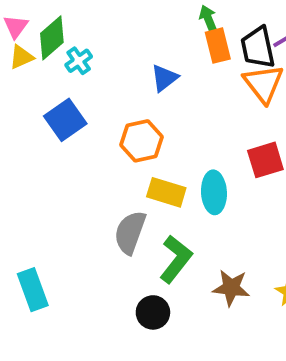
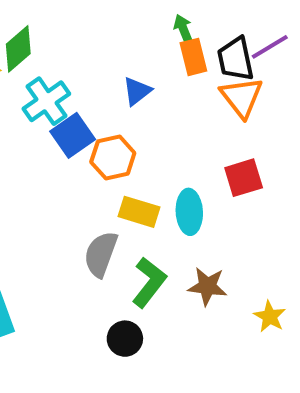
cyan cross: (79, 61) -> (46, 101), moved, size x1.6
blue square: (65, 120) -> (73, 135), moved
brown star: (231, 288) -> (207, 286), moved

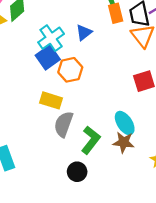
cyan cross: (46, 101) -> (51, 38), moved
yellow rectangle: (139, 212) -> (51, 100), moved
cyan ellipse: (189, 212) -> (125, 123), moved, turned -30

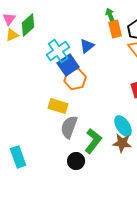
blue square: (48, 57) -> (68, 65), moved
black circle: (77, 172) -> (76, 161), moved

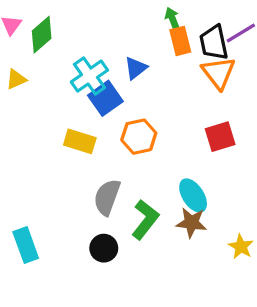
yellow triangle: (12, 35) -> (16, 79), moved
orange hexagon: (75, 79) -> (139, 137), moved
yellow rectangle: (58, 106) -> (80, 141), moved
black circle: (76, 161) -> (104, 248), moved

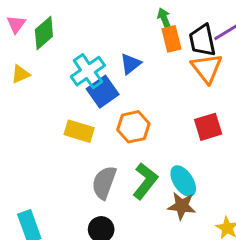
green L-shape: (145, 219) -> (145, 181), moved

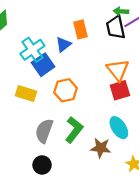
green arrow: (164, 18) -> (121, 11), moved, turned -64
orange rectangle: (171, 39) -> (80, 29), moved
orange triangle: (207, 68) -> (118, 70), moved
cyan ellipse: (183, 181) -> (119, 128), moved

